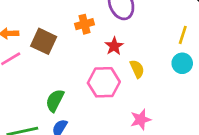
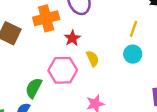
orange cross: (85, 24) -> (46, 18), size x1.5
green semicircle: (55, 100) -> (34, 88), moved

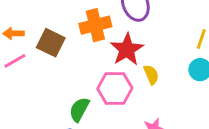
red star: (72, 38) -> (127, 49), size x1.6

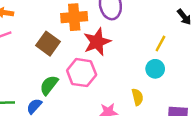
brown square: (51, 43) -> (48, 44), moved
yellow semicircle: (151, 75) -> (137, 97), moved

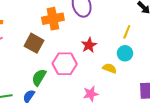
red star: (97, 42) -> (89, 45), moved, size x0.7
yellow semicircle: (137, 97) -> (110, 68), moved, turned -48

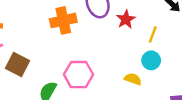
brown square: (34, 43) -> (17, 65), moved
red star: (89, 45) -> (126, 19), moved

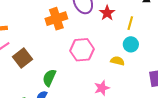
brown square: (17, 65) -> (23, 58), turned 30
pink hexagon: (78, 75) -> (82, 50), moved

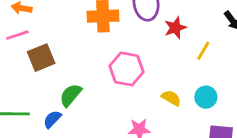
cyan circle: (131, 44) -> (206, 97), moved

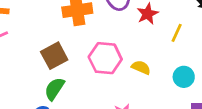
brown square: (41, 58) -> (54, 56), moved
yellow semicircle: (171, 98) -> (141, 67), moved

